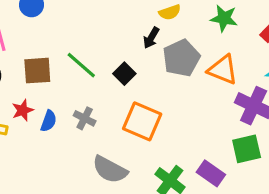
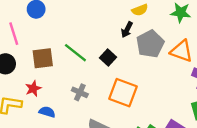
blue semicircle: (49, 121) -> (47, 112), moved, turned -91

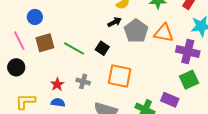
black arrow: (127, 30) -> (115, 22), turned -136
brown square: (43, 58) -> (45, 43), moved
red star: (33, 89) -> (57, 84), moved

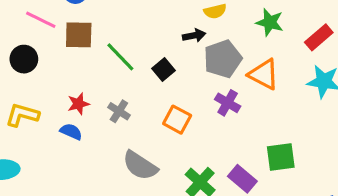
pink line: (19, 41) -> (41, 20), turned -54
purple cross: (188, 52) -> (228, 103), moved, size x0.7
orange square: (120, 76) -> (177, 120), size x0.7

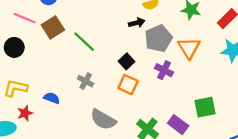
brown square: (79, 35) -> (53, 27), turned -30
black square: (163, 70) -> (127, 61), moved
orange triangle: (264, 74) -> (189, 48), turned 35
red star: (78, 104) -> (25, 113), moved

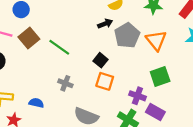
purple cross: (164, 70) -> (137, 96), moved
green square: (205, 107) -> (160, 77), moved

